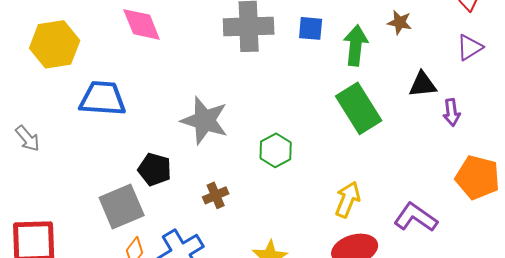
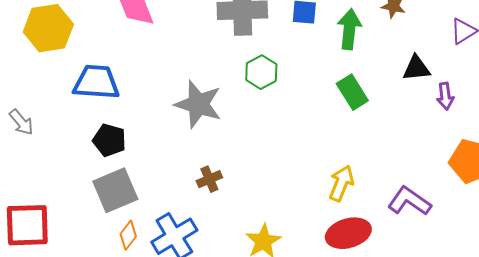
green rectangle: (359, 108) -> (352, 92), size x0.7
green hexagon: (276, 150) -> (261, 72), moved
black pentagon: (155, 169) -> (109, 140), moved

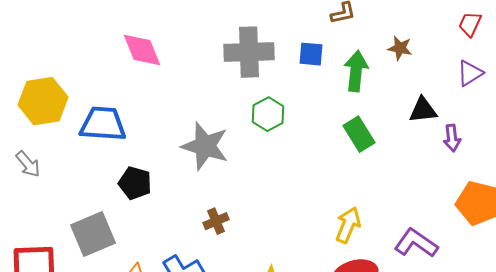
yellow hexagon: (48, 28) -> (43, 101), moved
black pentagon: (109, 140) -> (135, 183), moved
gray square: (115, 190) -> (93, 234), moved

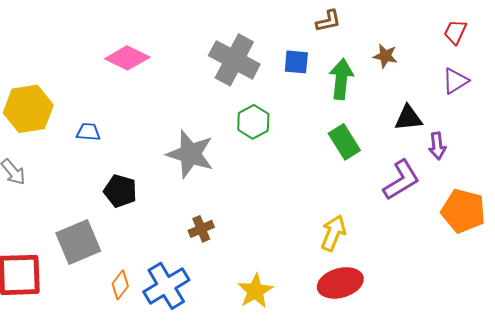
pink diamond: (142, 50) -> (127, 58), turned -42
gray cross: (249, 52) -> (234, 60), turned 30
blue trapezoid: (103, 124) -> (88, 132), size x0.5
purple L-shape: (416, 243) -> (401, 180), moved, turned 114

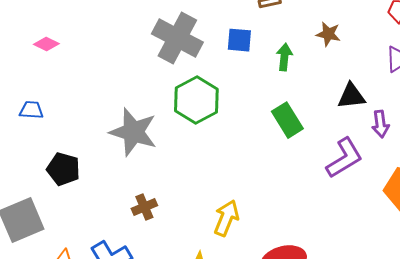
pink diamond: (127, 58) -> (46, 44), moved, size x0.6
green arrow: (341, 79) -> (284, 57), size x0.7
green hexagon: (253, 122) -> (196, 100), size x1.4
yellow arrow: (333, 233) -> (226, 218), moved

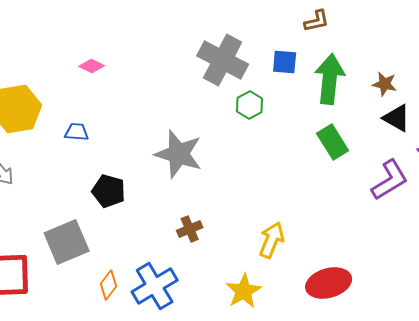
brown star: (328, 34) -> (385, 84), moved
green arrow: (284, 57) -> (330, 79), size x1.8
black triangle: (351, 96) -> (397, 118), turned 36
green hexagon: (196, 100) -> (250, 105), moved, size x0.6

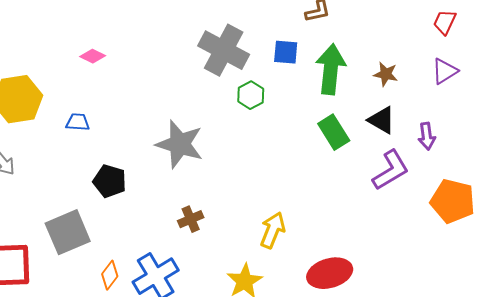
black triangle: (397, 118) -> (382, 120), moved

